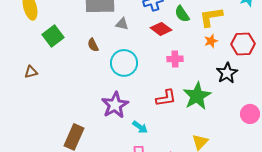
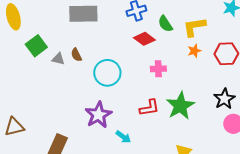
gray triangle: (122, 24) -> (58, 59), moved
brown triangle: (31, 72) -> (14, 127), moved, size x1.5
black star: (227, 73) -> (224, 99), moved

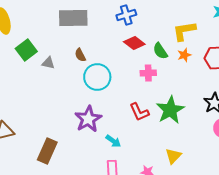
green semicircle: (165, 24) -> (160, 51), moved
brown semicircle: (76, 55) -> (80, 55), moved
red L-shape: (149, 108) -> (139, 112), turned 75

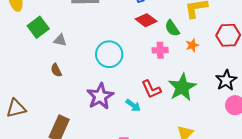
brown semicircle: (80, 55) -> (56, 70), moved
orange star: (184, 55) -> (192, 45), moved
cyan arrow: (113, 141) -> (133, 105), moved

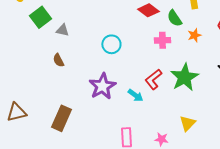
cyan circle: (109, 54) -> (111, 44), size x0.7
red L-shape: (151, 89) -> (153, 79), turned 75
brown triangle: (16, 108) -> (16, 112), moved

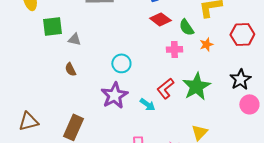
green square: (40, 17) -> (52, 26), turned 30
cyan circle: (111, 44) -> (121, 63), moved

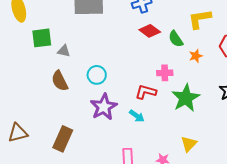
pink cross: (174, 49) -> (165, 73), moved
cyan circle: (121, 63) -> (97, 75), moved
brown semicircle: (70, 69) -> (60, 81), size x1.5
red L-shape: (165, 88) -> (146, 92), moved, turned 55

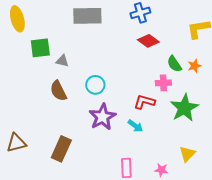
green semicircle: (176, 39) -> (174, 64), moved

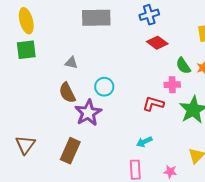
green square: (40, 48) -> (26, 50), moved
purple star: (102, 117) -> (88, 113), moved
cyan arrow: (135, 126) -> (144, 142), moved, turned 119
brown triangle: (16, 143) -> (25, 145), turned -40

